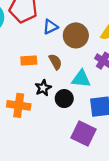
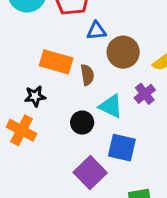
orange rectangle: (29, 60) -> (56, 62), size x1.5
black star: (43, 88) -> (35, 96), moved
orange cross: (19, 105) -> (22, 130), moved

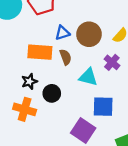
blue triangle: (96, 31) -> (62, 33), moved
black circle: (82, 123) -> (52, 93), moved

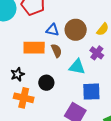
blue triangle: (62, 33) -> (53, 30), turned 32
black star: (29, 81) -> (17, 74), moved

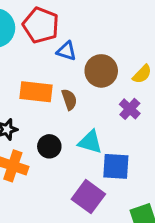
blue triangle: (53, 30) -> (66, 51), moved
cyan triangle: (77, 67) -> (90, 142), moved

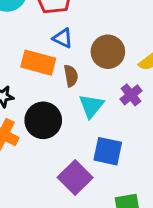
blue triangle: (66, 51) -> (63, 38), moved
cyan triangle: (90, 142) -> (91, 106), moved, turned 44
black circle: (49, 146) -> (43, 120), size x1.5

